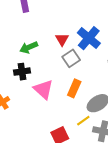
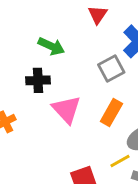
red triangle: (62, 39) -> (98, 15), moved
green arrow: (29, 47) -> (51, 46), turned -138

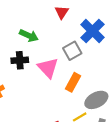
pink triangle: (66, 109) -> (48, 68), moved

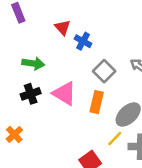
blue cross: (93, 31) -> (83, 41), moved, size x0.6
gray square: (72, 51) -> (104, 71), moved

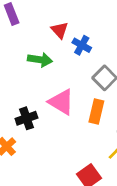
green arrow: (33, 63) -> (40, 60), moved
black cross: (31, 94) -> (26, 118), moved

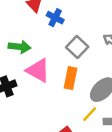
green arrow: (40, 60) -> (19, 47), moved

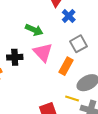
yellow line: (90, 114) -> (72, 98), turned 48

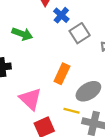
gray square: (79, 44) -> (80, 33), moved
pink triangle: (43, 52) -> (30, 99), moved

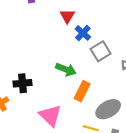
green arrow: (22, 34) -> (66, 70), moved

